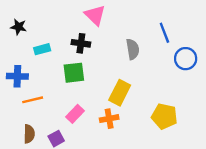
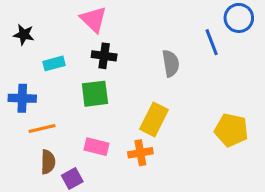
pink triangle: (95, 15) -> (93, 19), moved
blue circle: (186, 59) -> (239, 18), moved
pink rectangle: (75, 114) -> (96, 147), turned 60
yellow pentagon: (164, 116) -> (231, 130), moved
brown semicircle: (29, 134) -> (48, 162), moved

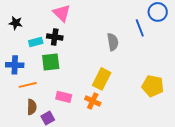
black cross: (104, 56) -> (55, 37), moved
green square: (95, 94) -> (51, 62), moved
orange cross: (140, 153) -> (93, 101), turned 35

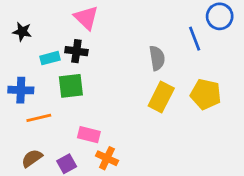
yellow rectangle: (102, 79) -> (161, 97), moved
yellow pentagon: (153, 86) -> (206, 94), moved
orange cross: (93, 101) -> (107, 158), moved
brown semicircle: (32, 107) -> (32, 158), moved, turned -126

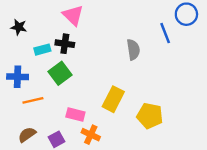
green square: (71, 86) -> (60, 73), turned -30
yellow pentagon: (206, 94) -> (150, 116), moved
yellow rectangle: (161, 97) -> (113, 99), moved

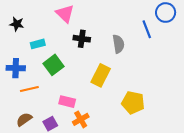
black cross: (65, 44) -> (82, 39), moved
yellow rectangle: (113, 99) -> (101, 75), moved
orange cross: (91, 135) -> (81, 119), turned 35

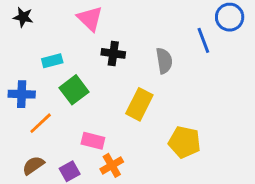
black star: (17, 24) -> (23, 17), moved
orange line: (29, 89) -> (41, 123), turned -30

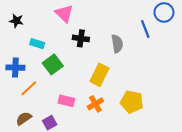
black star: (23, 17) -> (16, 21), moved
cyan rectangle: (52, 61) -> (37, 44), turned 32
orange cross: (112, 165) -> (95, 104), moved

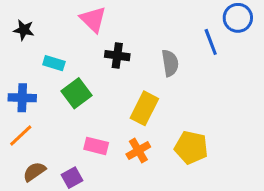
orange line: (29, 88) -> (21, 135), moved

